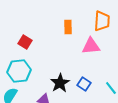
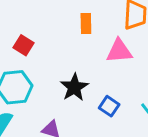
black star: (60, 83) -> (74, 87), moved

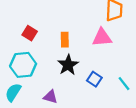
orange rectangle: (86, 23) -> (65, 40), moved

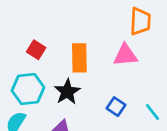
orange rectangle: (65, 40) -> (79, 58), size x1.5
black star: (68, 65) -> (67, 92), moved

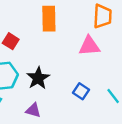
orange rectangle: (79, 58) -> (49, 19), moved

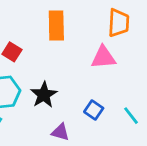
purple triangle: (33, 110) -> (60, 132), moved

